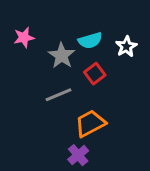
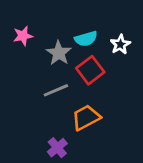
red square: (95, 74) -> (90, 70), size x1.4
purple cross: (78, 155) -> (57, 148), moved

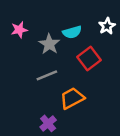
white star: (120, 44) -> (107, 26), moved
red square: (90, 70) -> (89, 59), moved

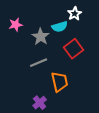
white star: (107, 26) -> (75, 14), moved
orange trapezoid: (72, 98) -> (60, 82), turned 105

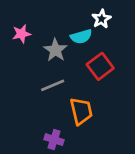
purple cross: (40, 103) -> (54, 140), turned -32

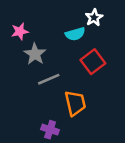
gray star: (55, 50) -> (35, 54), moved

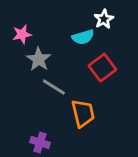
gray line: (49, 79) -> (54, 87), turned 55
purple cross: (50, 130) -> (40, 142), moved

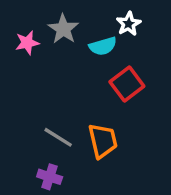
gray star: (39, 59) -> (63, 29), moved
gray line: (54, 87) -> (58, 137), moved

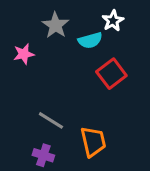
pink star: (27, 43) -> (24, 54), moved
orange trapezoid: (103, 141) -> (93, 142), moved

